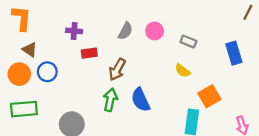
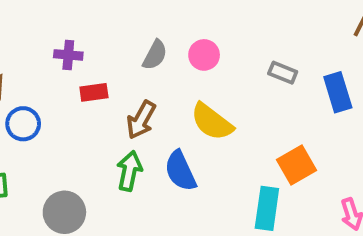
gray rectangle: (188, 41) -> (283, 73), moved
yellow semicircle: (183, 71) -> (212, 122), moved, size x1.6

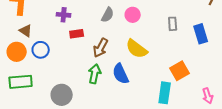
gray rectangle: (283, 73) -> (173, 24), turned 64

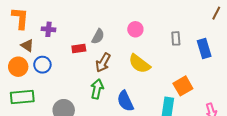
purple cross: (64, 15) -> (49, 29), moved
gray semicircle: (108, 15) -> (98, 36), moved
blue semicircle: (121, 74) -> (125, 101), moved

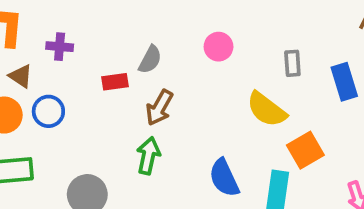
yellow semicircle: (139, 64) -> (267, 109), moved
blue semicircle: (125, 101) -> (224, 178), moved

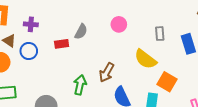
brown arrow: (159, 108) -> (107, 72), moved
blue circle: (48, 111) -> (29, 51), moved
orange square: (305, 150) -> (167, 82), turned -30

